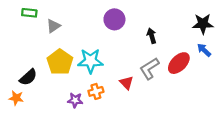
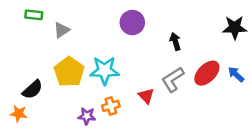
blue arrow: (204, 50) -> (236, 74), moved

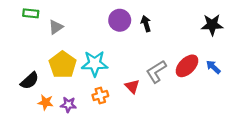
black arrow: (175, 41) -> (146, 24), moved
orange star: (19, 114) -> (46, 102), moved
purple star: (87, 116) -> (68, 105), moved

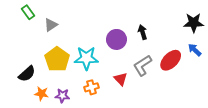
green rectangle: (31, 13) -> (28, 12), turned 48
purple circle: (120, 20) -> (116, 39), moved
black arrow: (146, 24) -> (143, 32), moved
blue arrow: (213, 67) -> (195, 50), moved

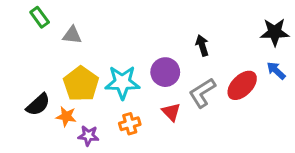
gray triangle: (51, 25) -> (72, 35), turned 40
purple circle: (116, 39) -> (165, 72), moved
orange star: (42, 94) -> (66, 116), moved

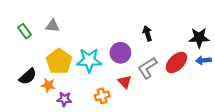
green rectangle: (40, 17) -> (25, 31), moved
black star: (275, 32) -> (199, 38), moved
blue arrow: (276, 71) -> (203, 60), moved, turned -48
orange cross: (130, 124) -> (102, 96), moved

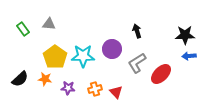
red ellipse: (176, 62) -> (161, 74), moved
black semicircle: (28, 76) -> (20, 79), moved
red triangle: (125, 82) -> (116, 92), moved
purple star: (64, 99) -> (68, 88), moved

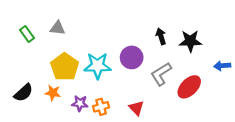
black star: (185, 35) -> (190, 41), moved
orange cross: (95, 89) -> (101, 107), moved

